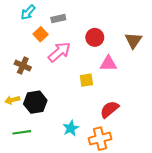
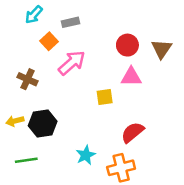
red circle: (95, 37) -> (127, 45), moved

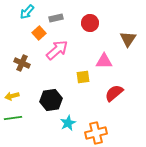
red circle: (127, 45) -> (90, 23), moved
black hexagon: (43, 123) -> (51, 100), moved
red semicircle: (132, 132) -> (114, 93), moved
green line: (26, 160) -> (13, 118), moved

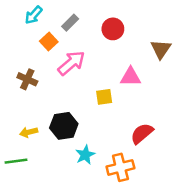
gray rectangle: (56, 18) -> (70, 23), turned -32
red semicircle: (114, 93) -> (142, 133), moved
yellow arrow: (12, 96) -> (29, 132), moved
green line: (13, 118) -> (16, 161), moved

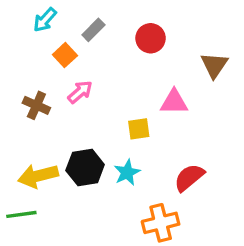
pink arrow: (71, 63) -> (80, 92), moved, size x0.7
yellow arrow: (29, 132) -> (38, 176), size x1.6
cyan star: (85, 155) -> (127, 172), moved

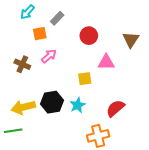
red circle: (151, 38) -> (89, 36), moved
orange square: (65, 55) -> (40, 34), turned 32

